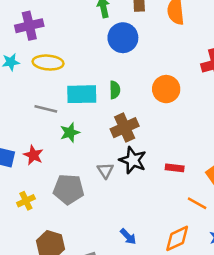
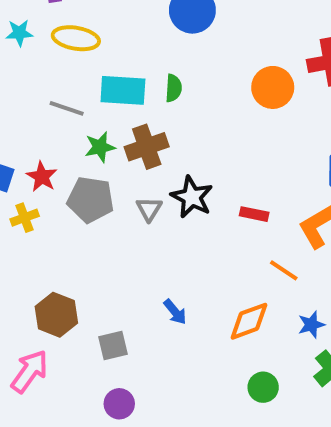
orange circle: (166, 89) -> (273, 87), moved
brown cross: (125, 128) -> (147, 147), moved
gray pentagon: (69, 189) -> (91, 200), moved
yellow cross: (26, 201) -> (25, 218), moved

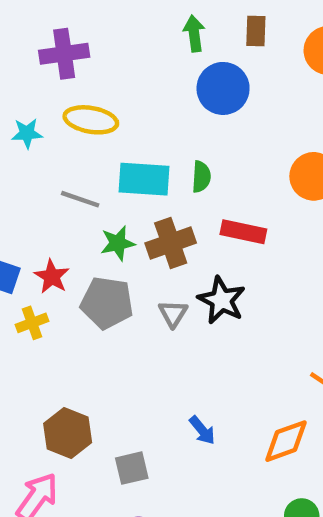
cyan star: (19, 33) -> (27, 133), moved
red rectangle: (254, 214) -> (243, 232), moved, size x1.4

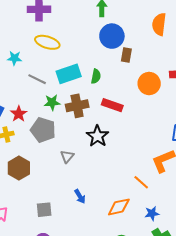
brown rectangle: (256, 31) -> (126, 55), moved
cyan star: (27, 133) -> (14, 58), moved
cyan rectangle: (144, 179) -> (69, 74), turned -30
gray triangle: (173, 314) -> (67, 156), moved
brown hexagon: (68, 433) -> (19, 168), moved

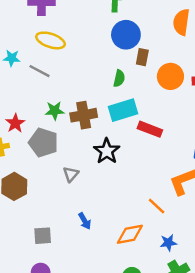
cyan rectangle: (69, 74) -> (123, 110), moved
green semicircle: (96, 76) -> (119, 78), moved
gray line: (37, 79) -> (40, 71), moved
orange circle: (149, 84) -> (170, 76), moved
red rectangle: (112, 105) -> (150, 129), moved

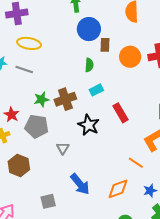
cyan rectangle: (123, 110) -> (96, 90), size x0.6
red rectangle: (150, 129) -> (121, 113), moved, turned 48
blue arrow: (85, 221) -> (80, 184), size x1.6

